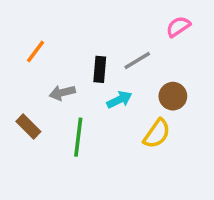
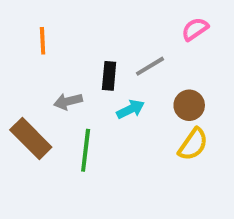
orange line: (35, 52) -> (43, 41), moved, turned -40
brown rectangle: (28, 126) -> (31, 139), size x1.5
yellow semicircle: (157, 134) -> (193, 144), moved

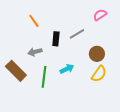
orange line: (43, 41) -> (34, 21), moved, turned -32
cyan arrow: (131, 109) -> (67, 69), moved

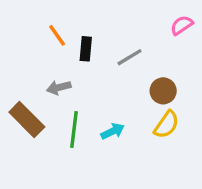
pink semicircle: (100, 15) -> (182, 25), moved
black rectangle: (56, 39) -> (86, 49), moved
cyan arrow: (67, 69) -> (113, 131), moved

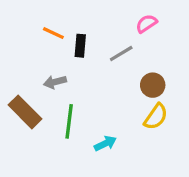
pink semicircle: (182, 25) -> (146, 24), moved
orange line: (57, 35) -> (53, 33), turned -30
cyan arrow: (113, 131) -> (105, 143), moved

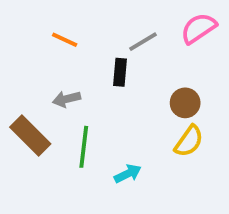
pink semicircle: (146, 24) -> (199, 28), moved, size x1.4
black rectangle: (80, 46) -> (120, 72), moved
gray line: (121, 54) -> (143, 42), moved

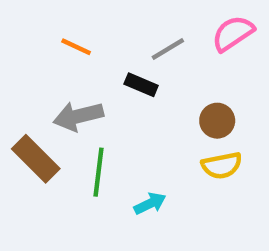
black rectangle: (120, 72) -> (141, 85), turned -72
gray arrow: (67, 99) -> (78, 116), size x1.5
yellow semicircle: (189, 141) -> (222, 165), turned 44

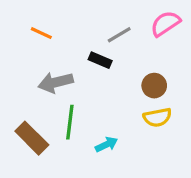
orange line: (76, 47) -> (41, 33), moved
brown rectangle: (36, 159) -> (32, 138), moved

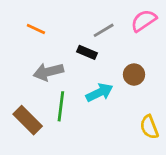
yellow semicircle: (157, 117) -> (149, 127), moved, turned 80
cyan arrow: (107, 144) -> (99, 92), moved, size x1.4

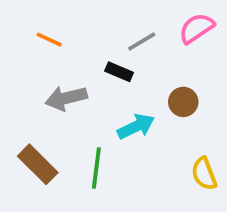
green line: (61, 106) -> (96, 168), moved

